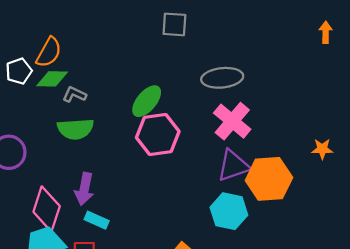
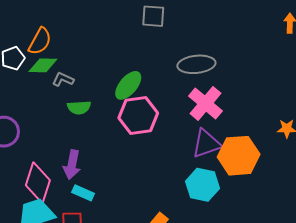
green semicircle: (75, 129) -> (79, 107), moved, size x0.7

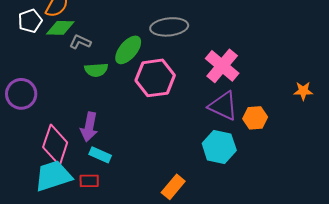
gray ellipse: (196, 64) -> (169, 27), moved
green ellipse: (128, 85) -> (128, 50), moved
purple triangle: (206, 144) -> (223, 106), turned 44
orange hexagon: (239, 156) -> (255, 118), size x0.6

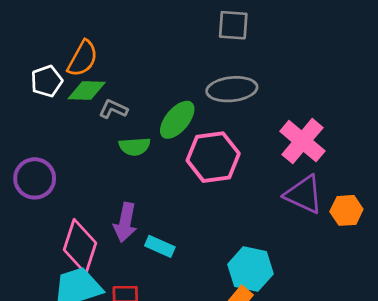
cyan hexagon: (219, 147) -> (251, 269), moved
cyan rectangle: (100, 155) -> (160, 246), moved

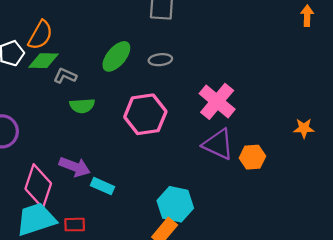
gray ellipse: (232, 89) -> (160, 60), size x0.6
green ellipse: (177, 120) -> (116, 56), moved
purple arrow: (125, 222) -> (75, 167), turned -80

